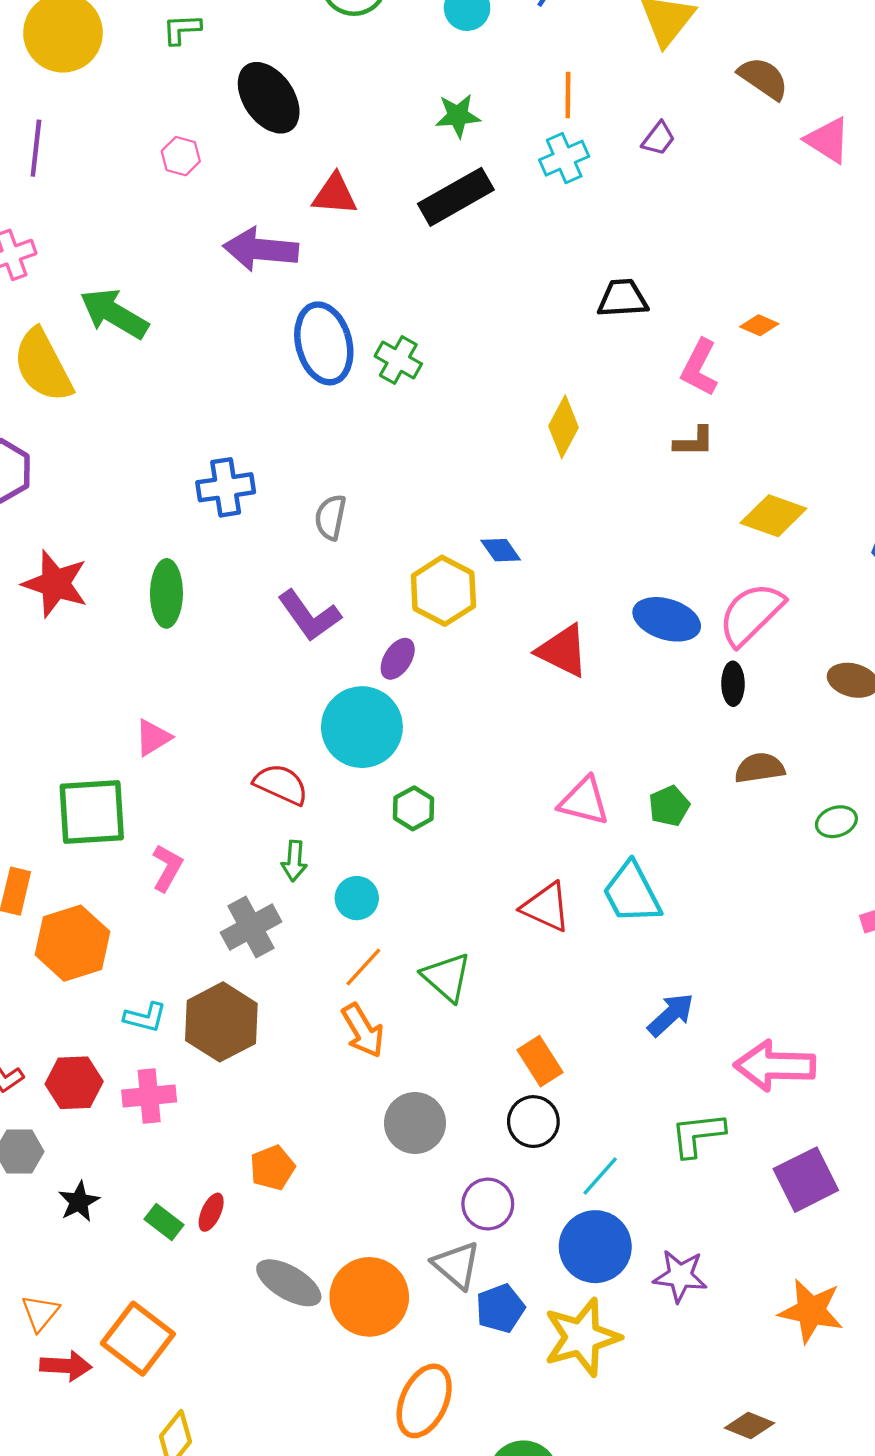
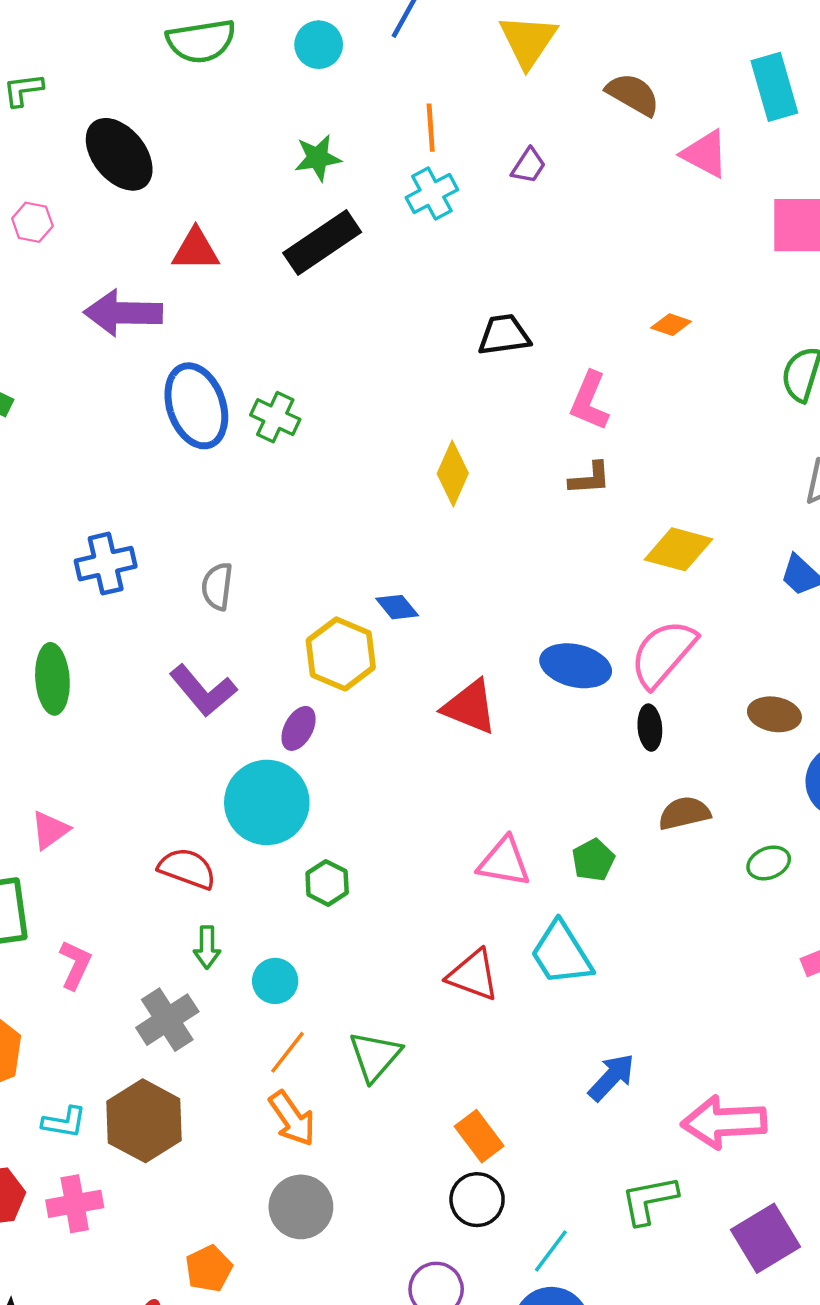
orange diamond: (759, 325) -> (671, 325), moved
green triangle: (447, 977) -> (375, 1056), turned 34
gray circle: (415, 1123) -> (301, 1207), moved

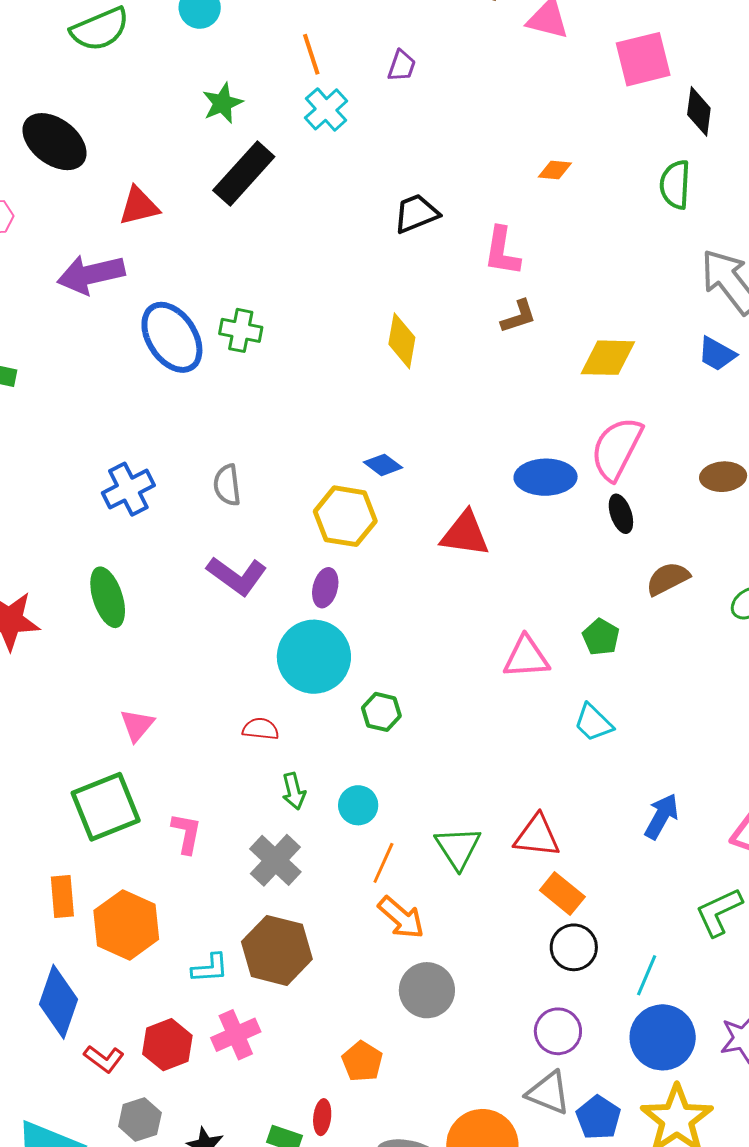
red semicircle: (187, 869) -> (261, 729), size x0.7
cyan trapezoid: (561, 954) -> (593, 723), size x0.7
red triangle: (473, 975) -> (537, 836), moved

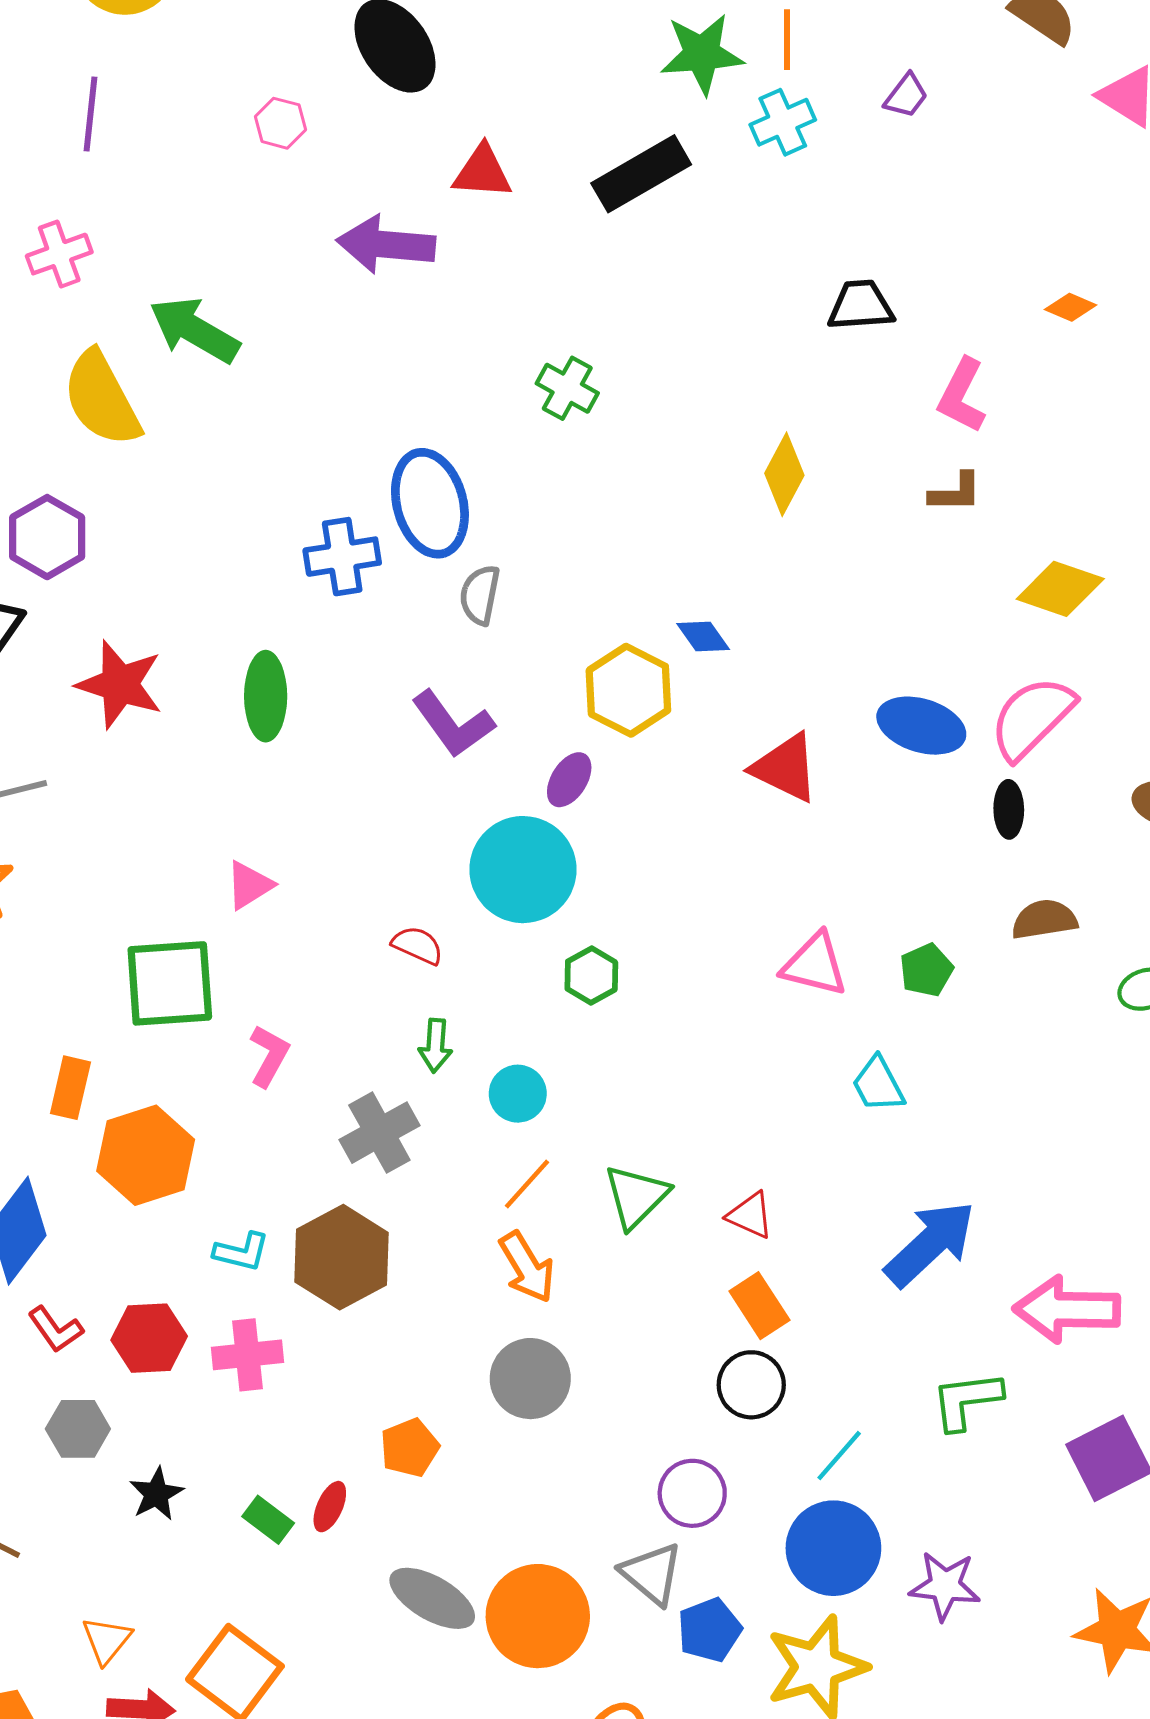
green star: (222, 103) -> (702, 54), moved, size x1.4
blue ellipse: (172, 337) -> (430, 503), moved
blue arrow: (662, 816) -> (930, 1244), size x1.5
red triangle: (537, 836) -> (750, 1215), size x0.7

